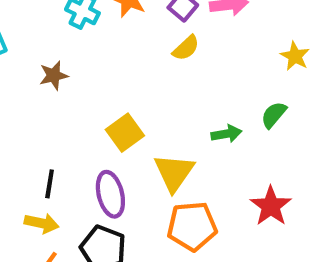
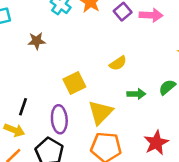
yellow semicircle: (186, 48) -> (118, 63), moved

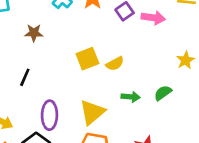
yellow square: (74, 83) -> (87, 59), moved
black line: (23, 107) -> (25, 77), moved

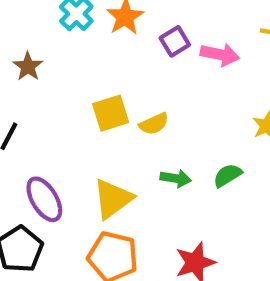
brown star: (34, 33) -> (28, 66), turned 30
purple ellipse: (49, 115) -> (44, 199), turned -36

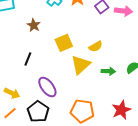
yellow square: (111, 113) -> (64, 43), moved
yellow triangle: (113, 199) -> (81, 65), moved

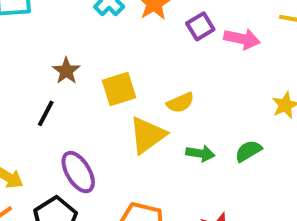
brown star: (34, 25) -> (66, 71), moved

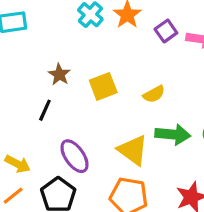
yellow triangle: (148, 135) -> (133, 150), moved, turned -44
green arrow: (200, 153) -> (173, 134), size x1.5

